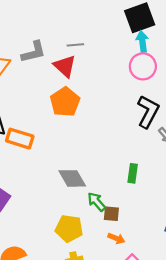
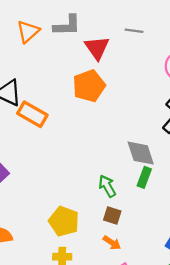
gray line: (75, 45) -> (134, 31), moved
gray diamond: (72, 178) -> (141, 153), moved
green arrow: (97, 202) -> (107, 186), moved

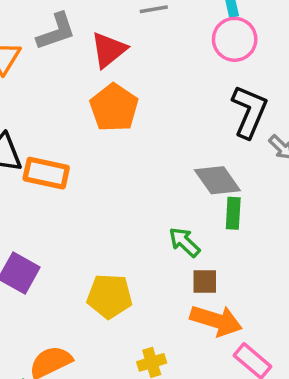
red triangle: (97, 48) -> (109, 50), turned 44
yellow pentagon: (64, 221) -> (110, 296), moved
orange arrow: (112, 243) -> (216, 321), size x1.8

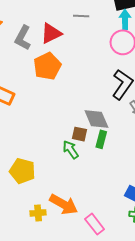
gray L-shape: (56, 31) -> (23, 38), moved, turned 125
brown square: (205, 281) -> (80, 134), moved
orange arrow: (216, 321) -> (64, 204), moved

